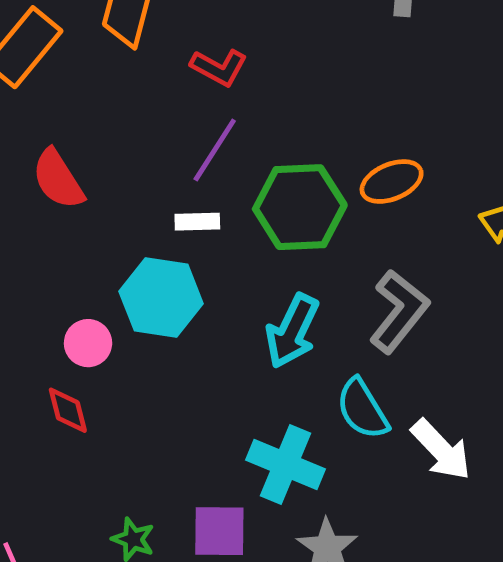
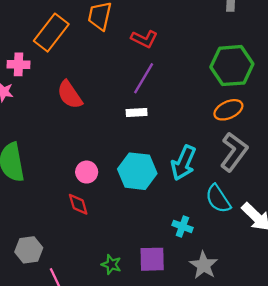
orange ellipse: (392, 182) -> (228, 110), moved
green hexagon: (300, 207) -> (232, 66), moved
cyan hexagon: (161, 298) -> (137, 171), moved
cyan cross: (285, 464) -> (182, 226), size x0.6

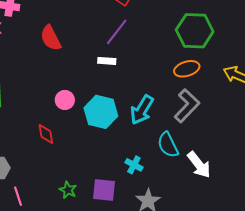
pink circle: (87, 172) -> (65, 100), moved

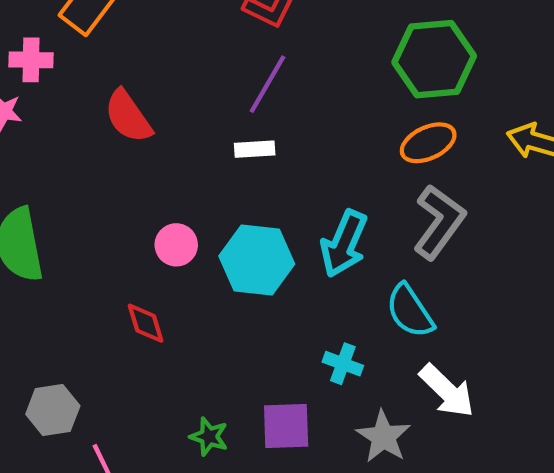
white arrow: (199, 165) -> (447, 391), moved

